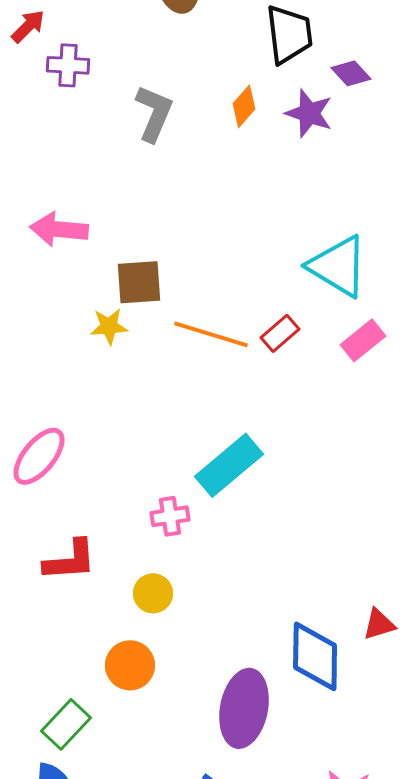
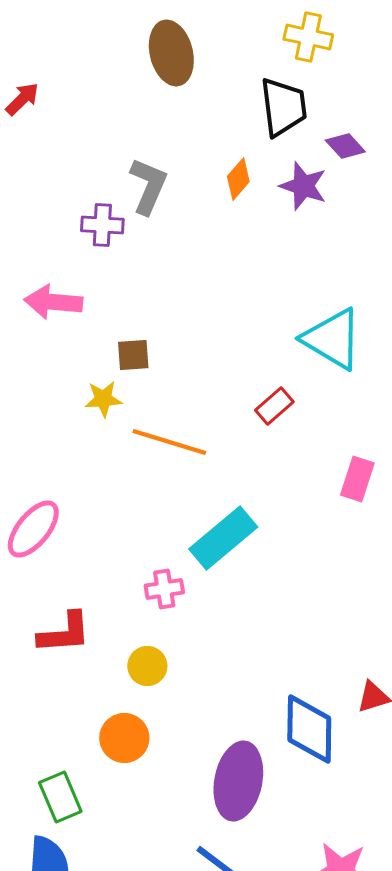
purple cross: (68, 65) -> (102, 225), moved
brown square: (139, 282) -> (133, 355), size x0.7
orange line: (211, 334) -> (169, 442), moved
pink rectangle: (363, 340) -> (357, 479), moved, turned -33
green rectangle: (66, 724) -> (60, 797), turned -66

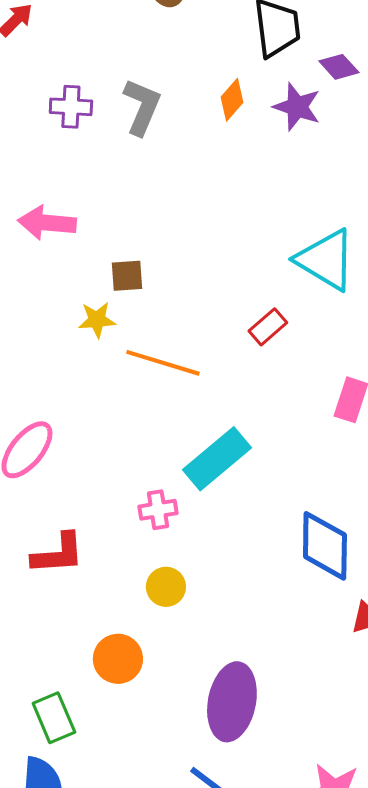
purple cross: (102, 225) -> (71, 107), moved
yellow circle: (147, 666) -> (166, 587), moved
blue diamond: (309, 729) -> (325, 546), moved

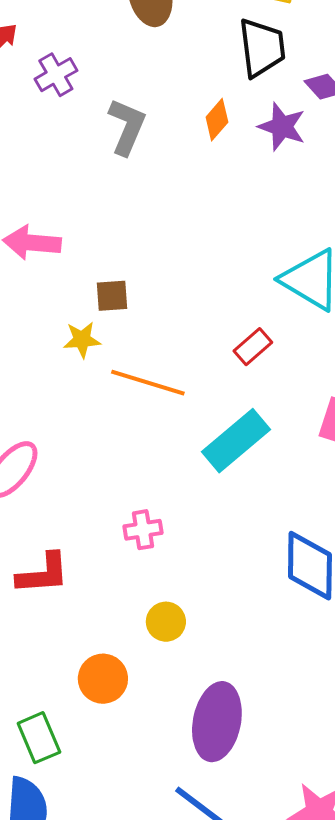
purple cross: (71, 107) -> (56, 75), moved, turned -33
cyan rectangle: (217, 459) -> (236, 441), moved
yellow circle: (166, 587) -> (166, 622), moved

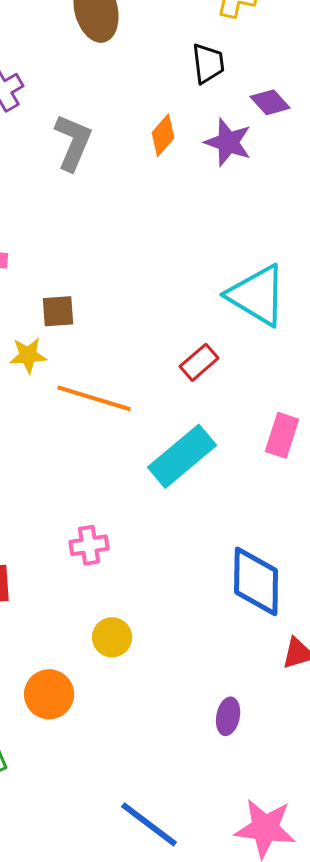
black trapezoid: (262, 48) -> (208, 63), size x0.7
purple ellipse: (217, 722) -> (228, 716), moved, size x0.5

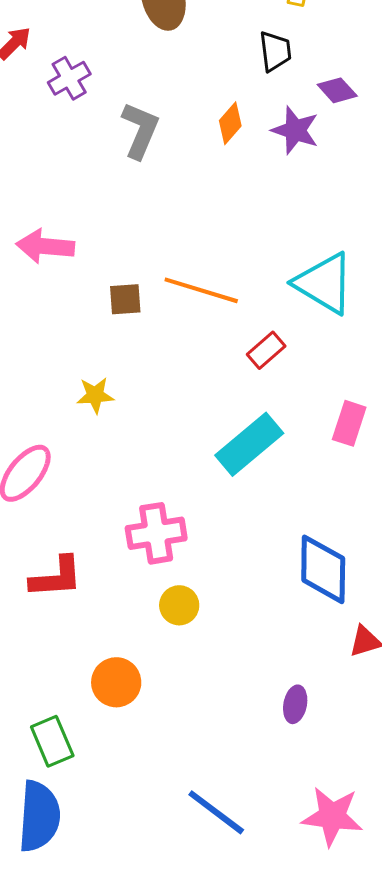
yellow star: (28, 355) -> (95, 395), moved
orange line: (94, 398) -> (201, 290), moved
pink cross: (89, 545) -> (156, 533), size x1.5
yellow circle: (112, 637) -> (179, 605), moved

